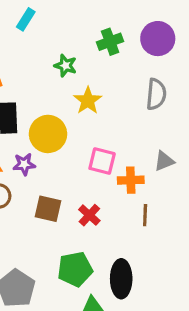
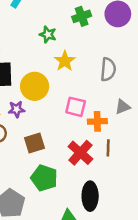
gray semicircle: (156, 94) -> (108, 69), moved
brown square: (48, 209) -> (35, 143), turned -30
red cross: (89, 215) -> (80, 153), moved, size x1.5
green pentagon: (75, 269) -> (44, 178), moved, turned 30

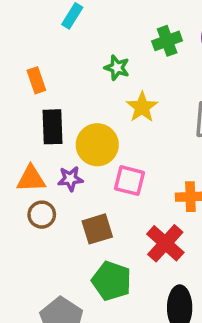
pink square: (76, 107) -> (129, 181), moved

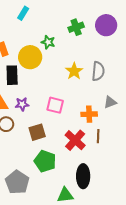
yellow star: (142, 107) -> (74, 71), moved
yellow circle: (97, 145) -> (30, 57), moved

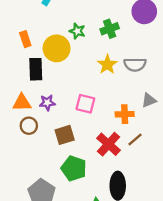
green cross: (76, 27) -> (110, 29), moved
gray semicircle: (98, 71) -> (135, 65), turned 84
brown line: (98, 136) -> (135, 140), turned 48

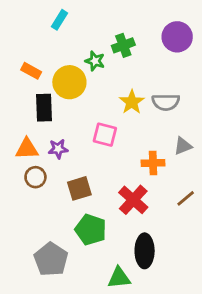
green cross: (110, 29) -> (123, 45), moved
orange rectangle: (25, 39) -> (31, 71), turned -42
pink square: (85, 104) -> (105, 135), moved
brown line: (135, 140) -> (186, 198), moved

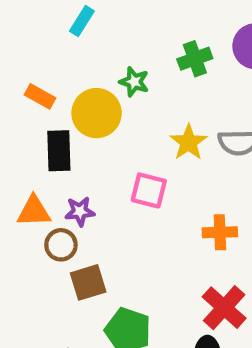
green cross: (123, 45) -> (195, 59), moved
brown circle: (35, 177) -> (61, 245), moved
brown square: (79, 188) -> (88, 282), moved
red cross: (133, 200) -> (224, 308), moved

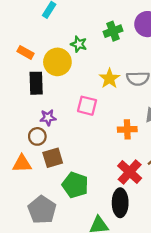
orange triangle: (34, 211) -> (22, 164), moved

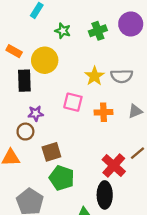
green star: (79, 44) -> (63, 31), moved
orange cross: (127, 129) -> (104, 112), moved
brown square: (53, 158) -> (51, 152), moved

